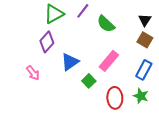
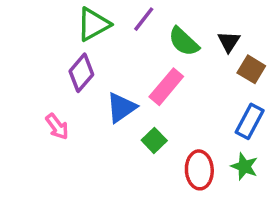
black triangle: (145, 20) -> (229, 42), moved
pink rectangle: (109, 61) -> (166, 87), moved

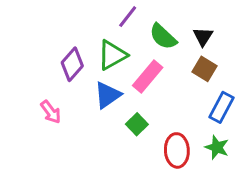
green triangle: (93, 24) -> (112, 55), moved
brown square: (251, 69) -> (205, 69), moved

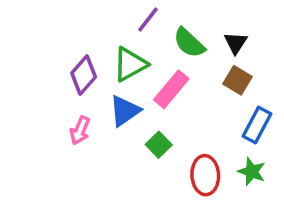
pink arrow: (51, 112) -> (80, 130), moved, turned 60

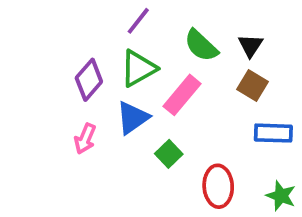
purple line: (148, 20) -> (138, 21), moved
blue rectangle: (257, 125) -> (273, 133), turned 64
green star: (252, 172) -> (281, 196), moved

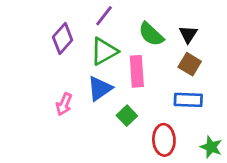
purple diamond: (89, 80) -> (63, 38), moved
pink rectangle: (182, 95) -> (137, 71), turned -44
blue rectangle: (273, 133) -> (188, 100), moved

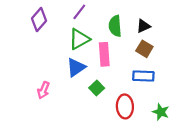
green semicircle: (151, 34) -> (115, 26), turned 42
black triangle: (188, 34) -> (143, 26), turned 32
purple diamond: (63, 38) -> (39, 20), moved
pink arrow: (64, 104) -> (43, 90), moved

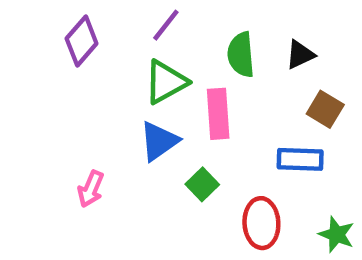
brown square: (144, 49) -> (325, 109), moved

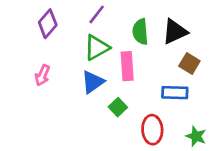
black triangle: (300, 55) -> (175, 32), size x1.5
pink arrow: (91, 189) -> (42, 75), moved

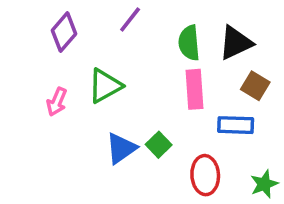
green triangle: (97, 48) -> (105, 86), moved
pink rectangle: (127, 66) -> (194, 89), moved
blue triangle: (93, 82) -> (121, 148), moved
green star: (196, 136) -> (264, 184), turned 30

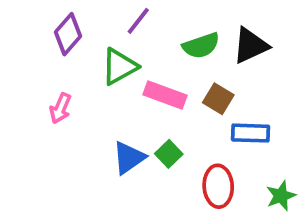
green semicircle: (189, 43) -> (201, 46), turned -104
green triangle: (105, 86) -> (119, 66), moved
brown square: (255, 86) -> (218, 99), moved
pink rectangle: (194, 89) -> (165, 95), moved, turned -66

